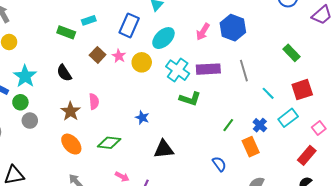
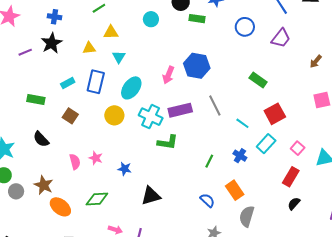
cyan rectangle: (89, 20) -> (68, 83), moved
pink star: (119, 56) -> (96, 158), moved
brown star: (70, 111) -> (44, 185), moved
orange rectangle: (251, 147) -> (235, 190), moved

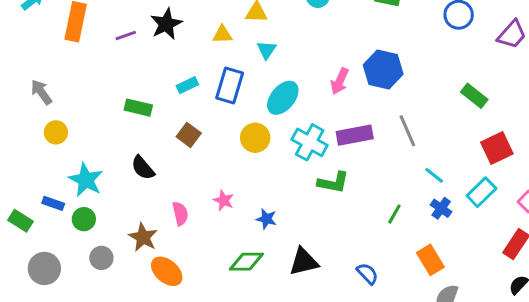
cyan line: (242, 123) -> (434, 175), moved
pink semicircle: (75, 162) -> (180, 214), moved
gray circle: (16, 191) -> (101, 258), moved
green diamond: (97, 199) -> (246, 262), moved
blue semicircle: (207, 200) -> (367, 274), moved

